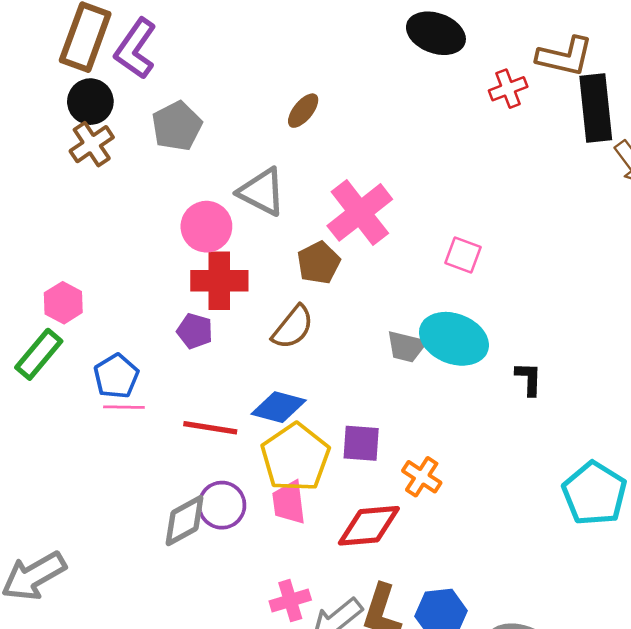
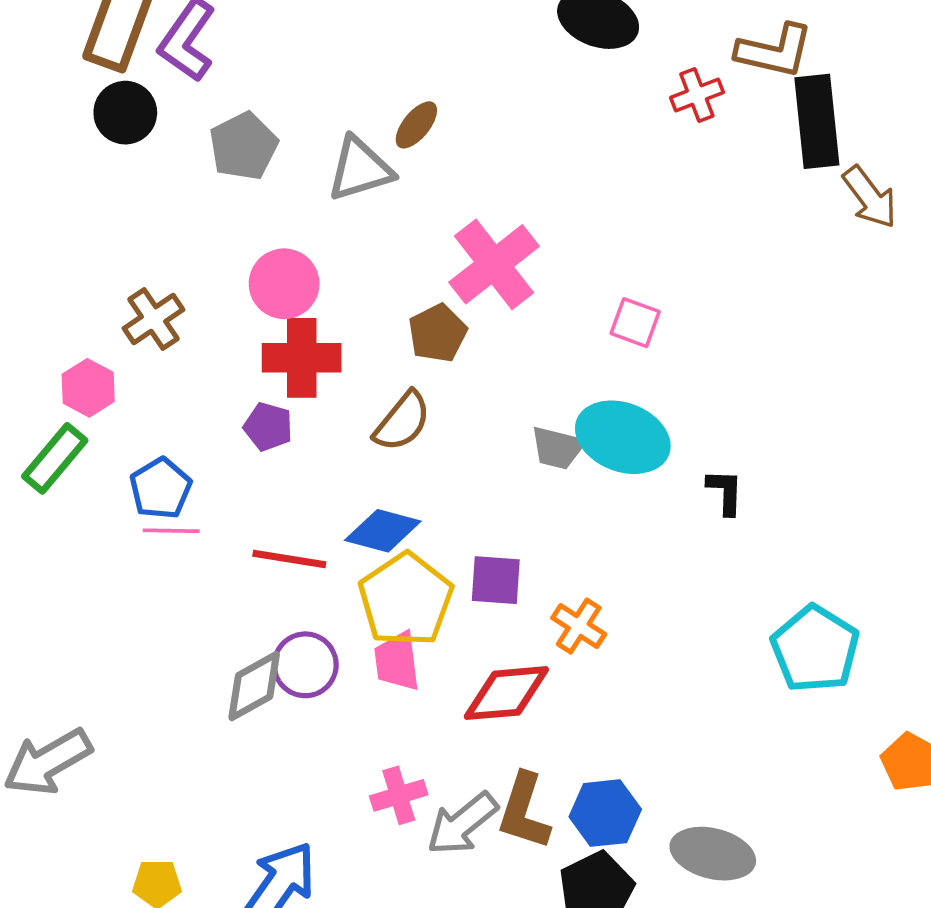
brown cross: (92, 144) -> (154, 319), moved
gray triangle: (262, 192) -> (360, 169), moved, turned -44

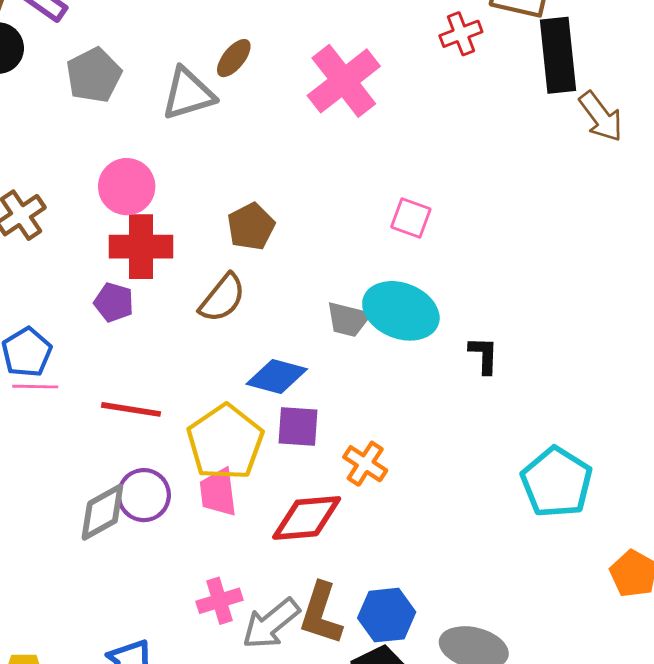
pink cross: (494, 264) -> (344, 81), moved
blue diamond: (383, 531) -> (277, 377), moved

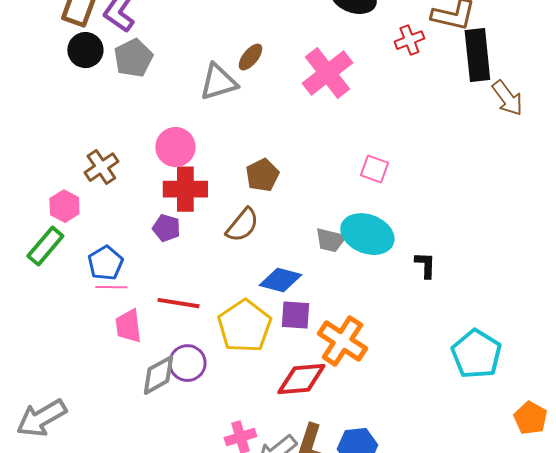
gray pentagon: (94, 75) -> (133, 58), moved
orange cross: (365, 464) -> (342, 341), size x1.6
pink trapezoid: (218, 492) -> (128, 326), moved

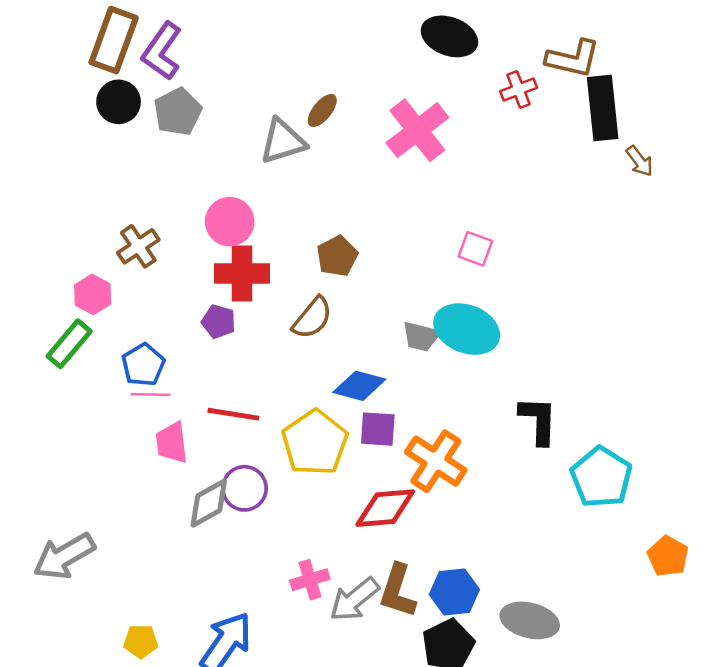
brown arrow: (507, 98) -> (640, 161), size x0.7
black L-shape: (425, 265) -> (538, 420), moved, size x1.5

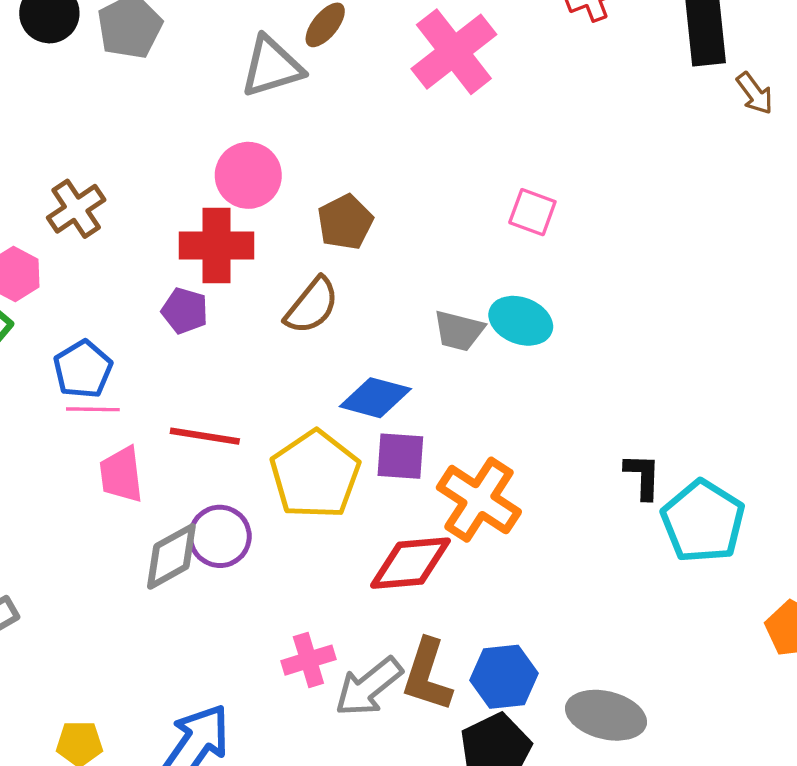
pink circle: (230, 222) -> (248, 175), moved
cyan ellipse: (467, 329) -> (521, 321), size x0.7
black L-shape: (538, 420) -> (643, 476), moved, size x0.7

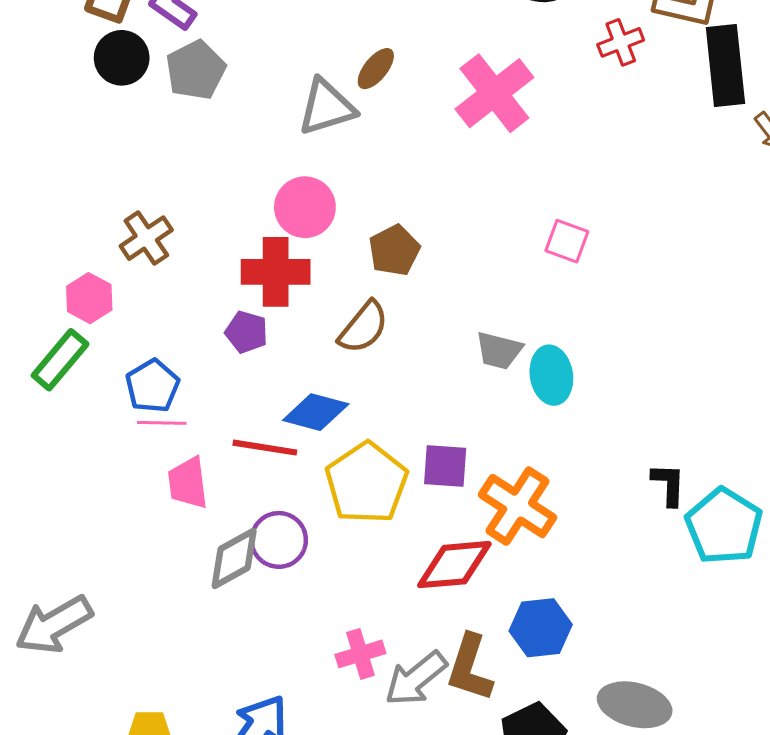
cyan ellipse: (521, 321) -> (551, 375), moved, turned 60
blue diamond: (375, 398) -> (316, 412), moved
blue hexagon: (504, 677) -> (541, 628), moved

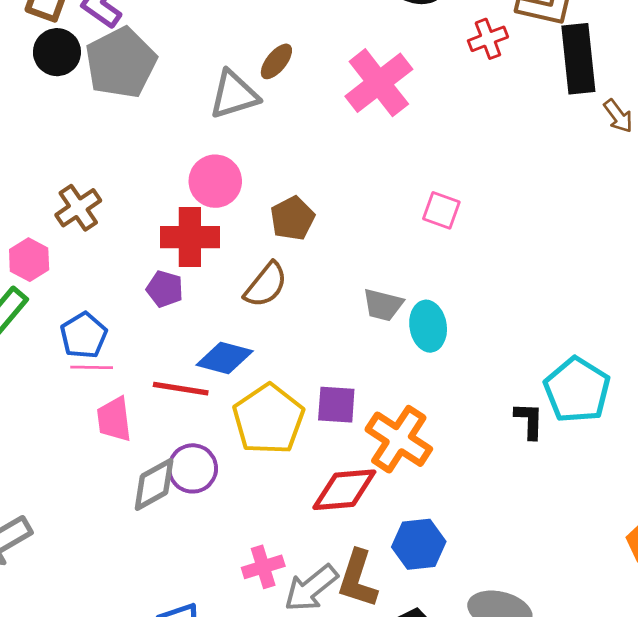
gray pentagon: (196, 70) -> (121, 63), size x1.4
cyan pentagon: (724, 526) -> (577, 390), moved

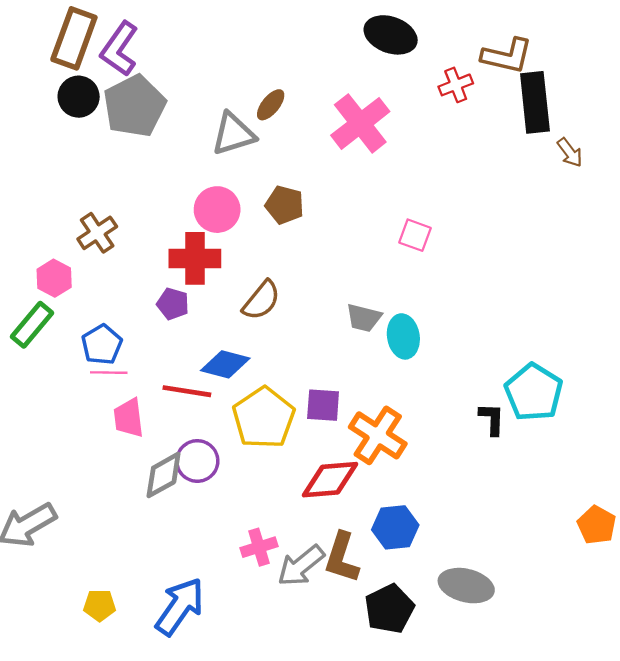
brown pentagon: (292, 218) -> (285, 205), moved, turned -30

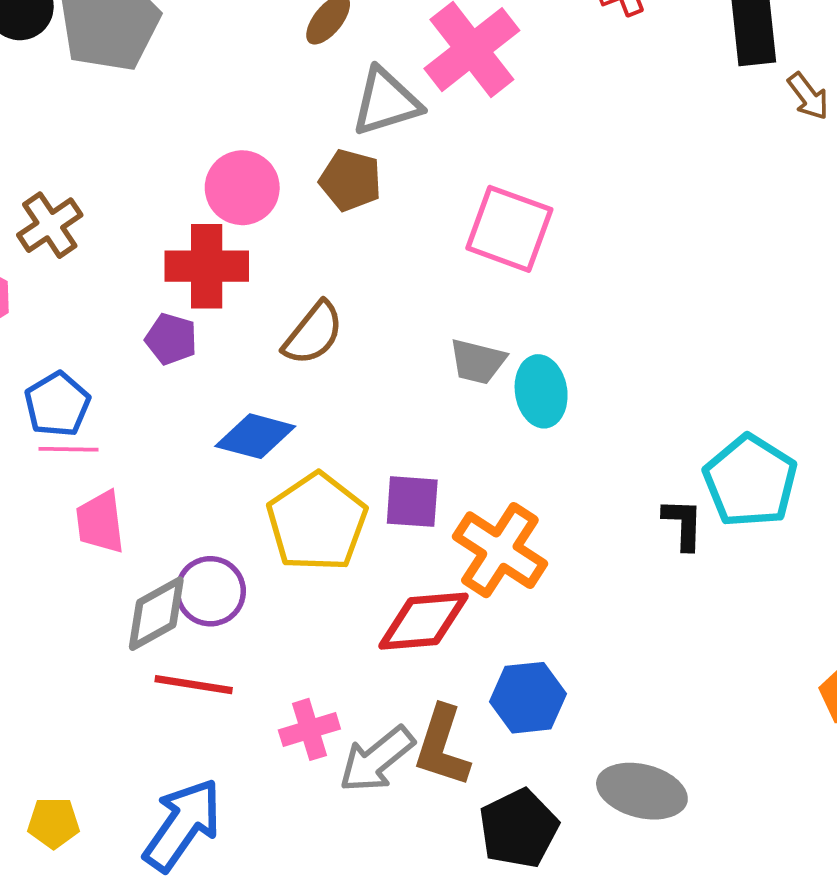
gray triangle: (233, 134) -> (386, 102), moved
pink square: (415, 235) -> (509, 229), moved, size x1.6
red line: (187, 391) -> (194, 685), moved

